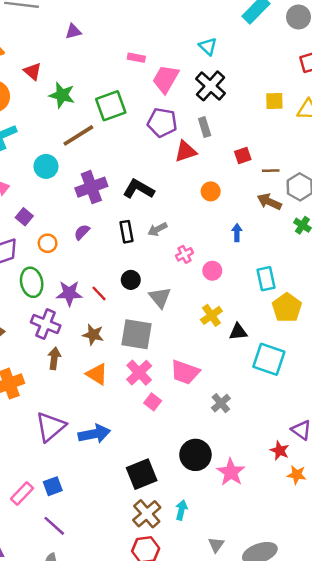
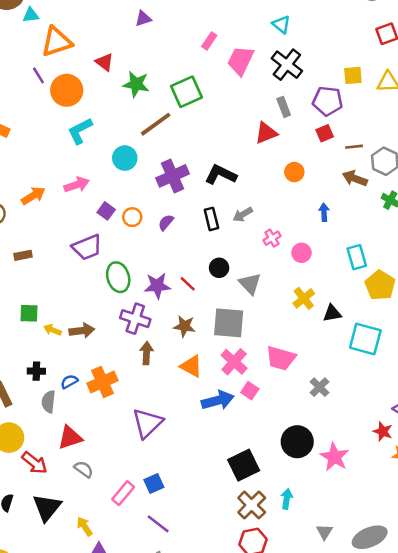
pink rectangle: (136, 58) -> (209, 41), turned -63
purple pentagon: (162, 122) -> (328, 101), moved
orange circle: (48, 243) -> (132, 217), moved
blue arrow: (94, 434) -> (218, 400), moved

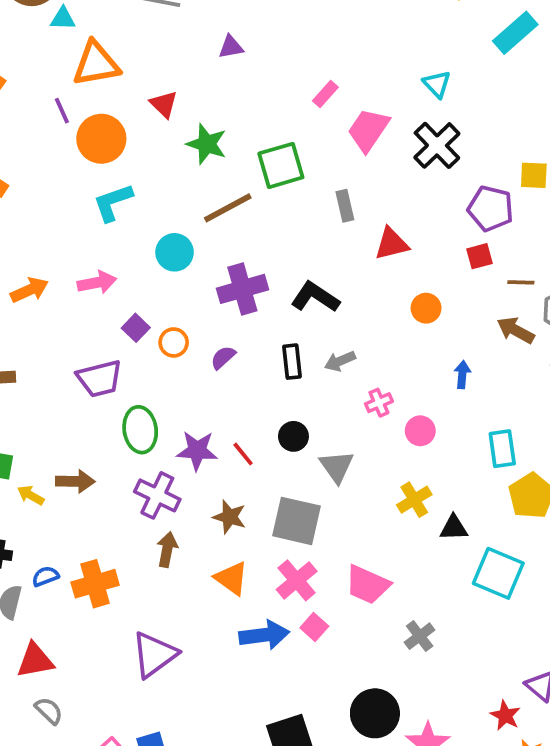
gray rectangle: (284, 107) -> (345, 206), moved
brown arrow: (82, 331) -> (75, 481), moved

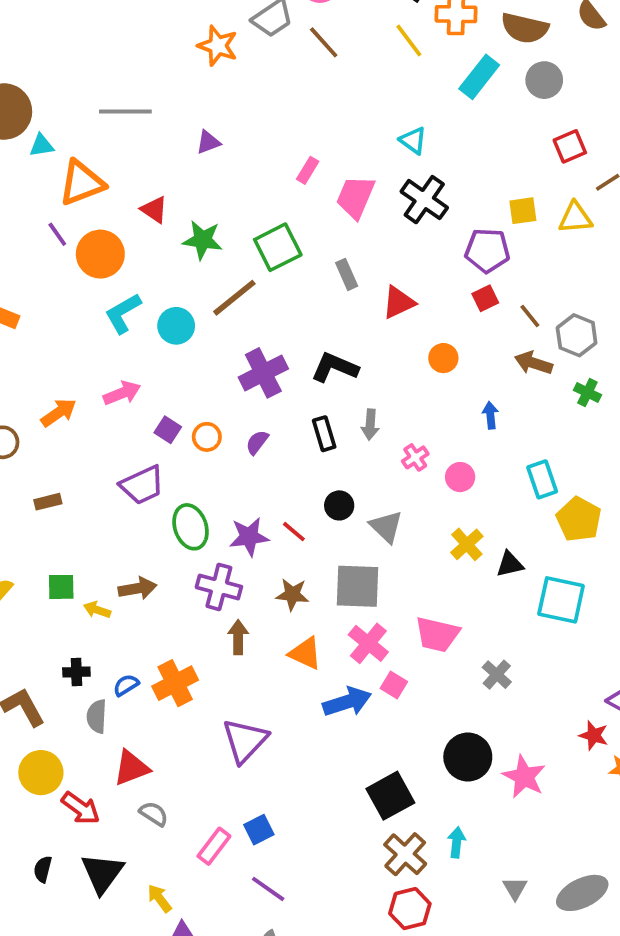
cyan circle: (175, 252) -> (176, 326), moved
brown line: (521, 282) -> (530, 316), turned 60
gray arrow: (340, 361) -> (370, 425), turned -52

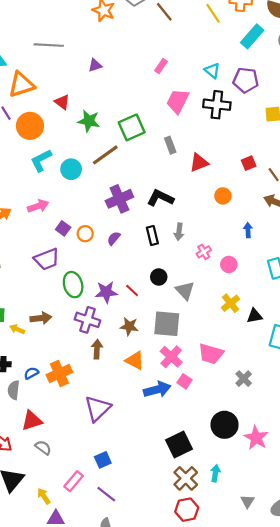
pink rectangle: (308, 170) -> (161, 66), moved
black cross: (424, 200) -> (217, 105), turned -32
purple pentagon: (487, 250) -> (246, 80), moved
pink rectangle: (214, 846) -> (74, 481), moved

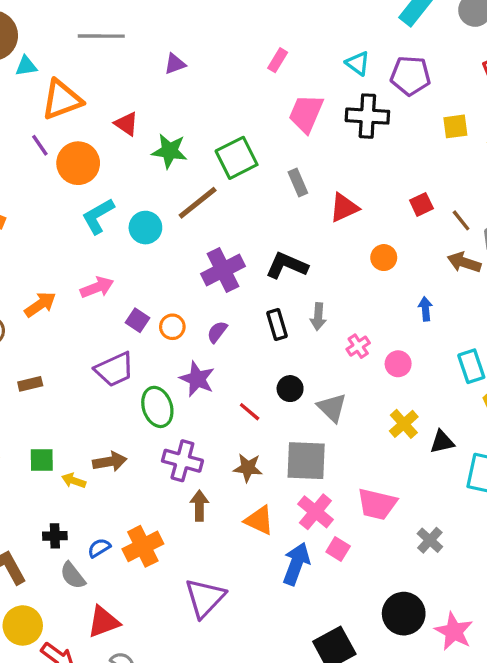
purple star: (106, 292) -> (197, 379), moved, turned 30
blue arrow: (157, 389) -> (296, 564), turned -52
gray semicircle: (14, 390) -> (73, 576), turned -42

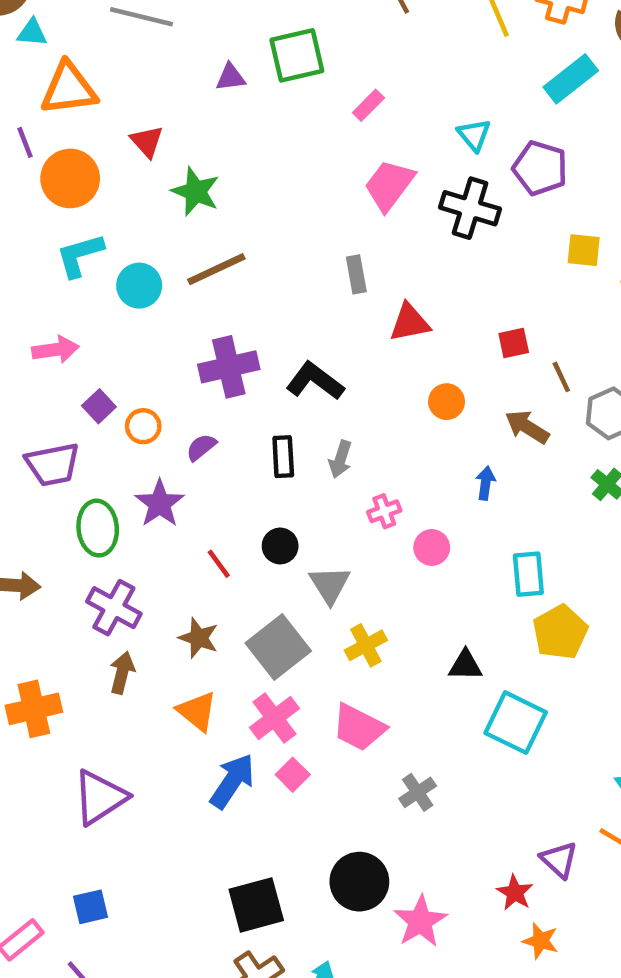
green square: (237, 158) -> (297, 55), moved
brown arrow: (464, 262) -> (527, 427), moved
yellow cross: (404, 424) -> (366, 645), moved
gray square: (306, 461) -> (278, 647), turned 36

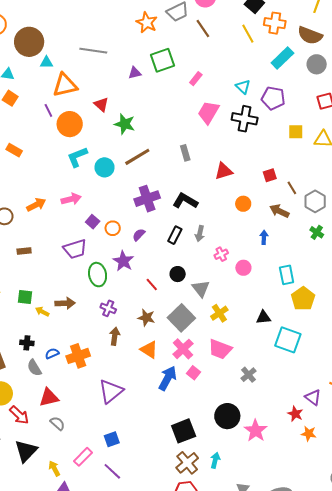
gray rectangle: (356, 274) -> (185, 153), moved
black rectangle: (283, 457) -> (175, 235), turned 36
purple cross: (114, 608) -> (108, 308), size x0.7

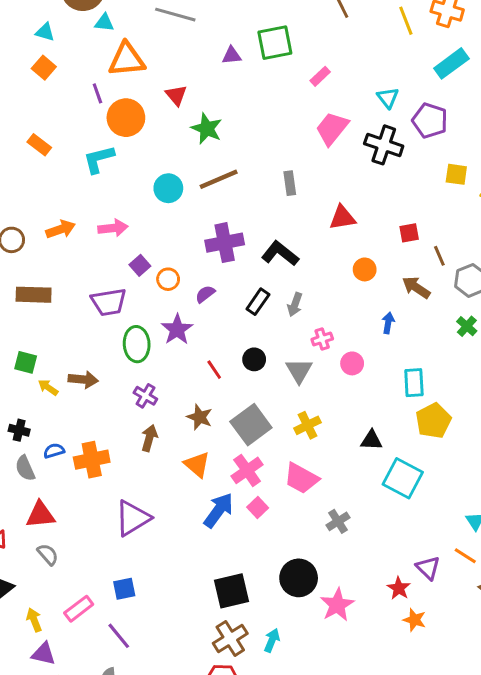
cyan L-shape: (77, 157) -> (99, 159), moved
brown rectangle: (24, 251) -> (34, 295), size x1.6
gray triangle: (201, 289) -> (299, 371), moved

